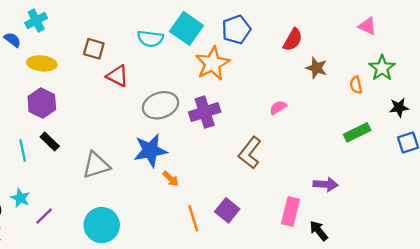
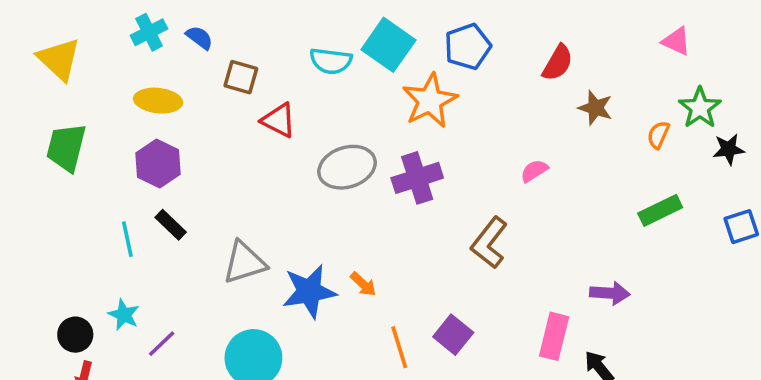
blue semicircle: (12, 40) -> (199, 38), moved
orange semicircle: (356, 85) -> (658, 135), turned 36
black star: (399, 108) -> (729, 149), moved
blue star: (150, 150) -> (309, 291), moved

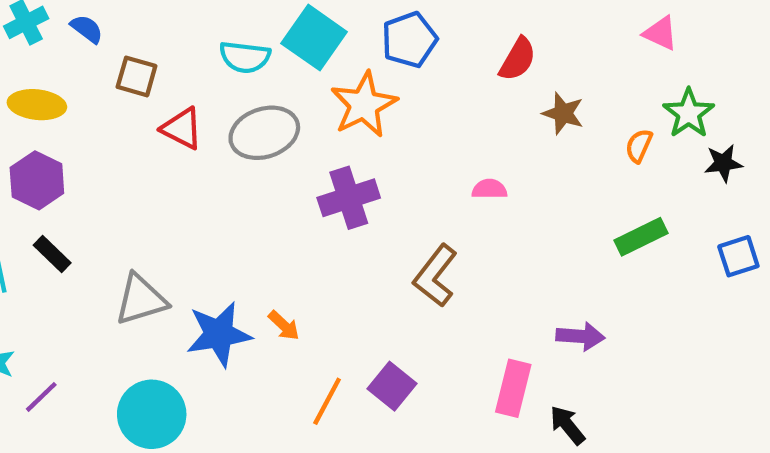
gray ellipse: (347, 167) -> (264, 133), moved
pink semicircle: (534, 171) -> (489, 189), turned 32
orange line: (399, 347) -> (327, 401), turned 45

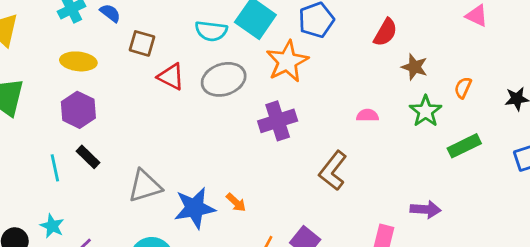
green star: (689, 113) -> (426, 111), moved

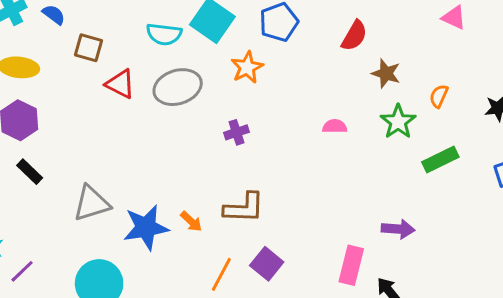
orange star: (287, 61) -> (247, 67), size x0.7
purple cross: (278, 121) -> (237, 132), size x0.6
brown L-shape: (333, 171) -> (244, 208), moved, turned -126

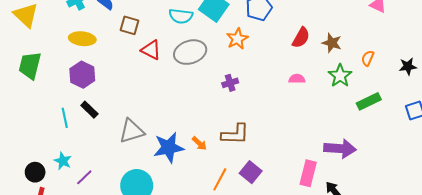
red semicircle: (354, 36) -> (301, 38), moved
purple arrow: (398, 229) -> (340, 149), size x1.4

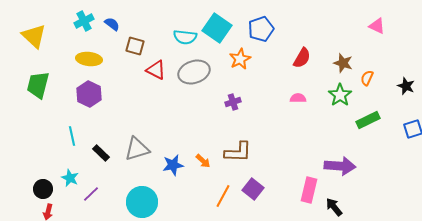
brown star: (332, 43) -> (343, 63), moved
black star: (408, 66) -> (406, 86), turned 30
black rectangle: (89, 110) -> (101, 153), moved
blue star: (169, 148) -> (173, 165), size x0.7

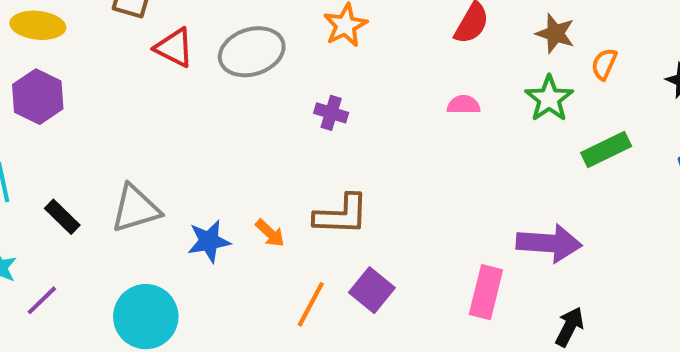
purple cross: (233, 102) -> (331, 113), turned 35
black arrow: (334, 207) -> (569, 327), moved, turned 66

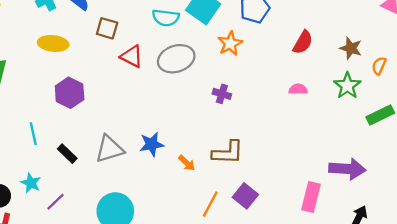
purple hexagon: (38, 97) -> (70, 93), moved
blue star: (209, 241) -> (152, 144), moved

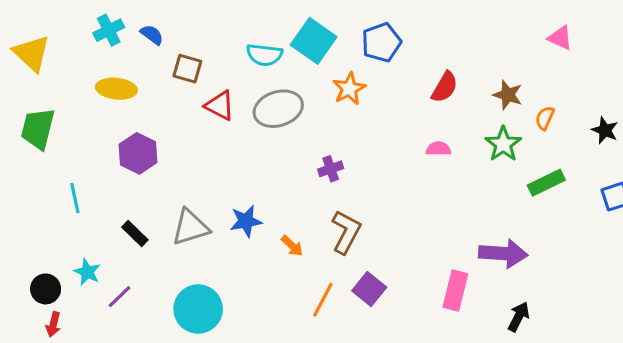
purple cross: (222, 94) -> (331, 169), moved, turned -36
cyan line: (33, 134) -> (75, 198), moved
brown L-shape: (228, 152) -> (346, 232), turned -64

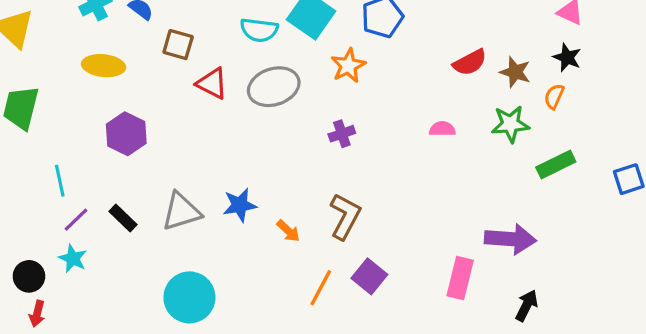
red semicircle: (445, 87) -> (470, 62), moved, turned 32
black star: (605, 130) -> (567, 58), moved
green star: (503, 144) -> (510, 124), turned 30
purple cross: (331, 169) -> (342, 134), moved
purple line: (120, 297) -> (76, 220), moved

